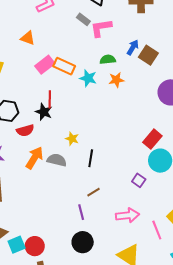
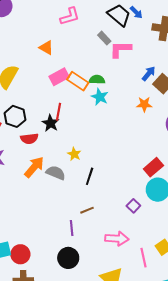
green semicircle: (108, 59) -> (97, 80), moved
orange star: (116, 80) -> (144, 104), moved

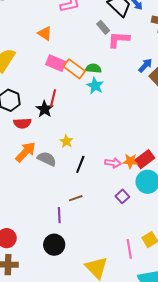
pink rectangle: (59, 77) -> (56, 63), turned 48
orange star: (144, 104) -> (130, 161), moved
pink arrow: (117, 239) -> (113, 163), moved, size x0.7

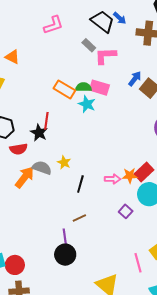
orange triangle: (45, 33) -> (12, 57), moved
pink rectangle: (56, 63) -> (99, 88), moved
gray semicircle: (47, 159) -> (42, 168), moved
black circle: (54, 245) -> (65, 255), moved

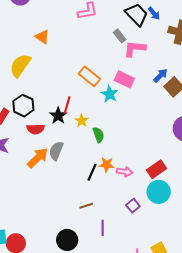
green semicircle: (83, 87) -> (98, 135), moved, turned 63
yellow star: (64, 162) -> (82, 121), moved
gray semicircle: (42, 168) -> (56, 151), turned -96
orange star: (130, 176) -> (107, 165), moved
purple line: (65, 237) -> (103, 228), moved

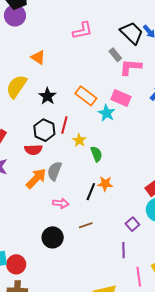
black hexagon: (23, 106) -> (44, 130), moved
black star: (58, 116) -> (47, 96), moved
pink arrow: (125, 172) -> (61, 203), moved
purple line: (103, 228) -> (123, 250), moved
black circle: (67, 240) -> (53, 237), moved

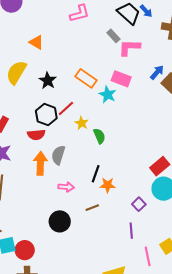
red line: (64, 125) -> (66, 109), turned 36
orange arrow: (36, 178) -> (40, 163), turned -40
orange star: (105, 184) -> (108, 185), moved

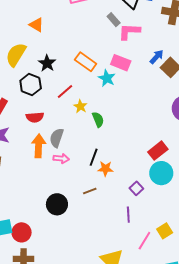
black hexagon: (46, 115) -> (31, 84), moved
pink arrow: (66, 187) -> (61, 159), moved
pink line: (148, 256) -> (144, 241), turned 42

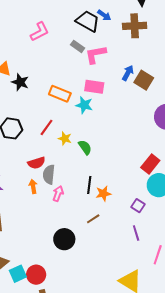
black star: (47, 63) -> (20, 82), moved
red semicircle: (35, 117) -> (36, 163), moved
orange arrow: (39, 146) -> (33, 186), size x0.6
pink arrow: (61, 159) -> (58, 194), turned -63

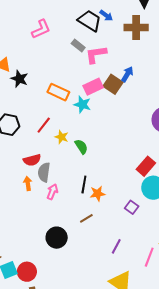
brown square: (144, 80) -> (113, 84), moved
pink rectangle: (94, 87) -> (93, 87), turned -36
purple line: (136, 233) -> (116, 246), moved, turned 42

